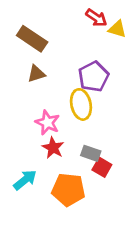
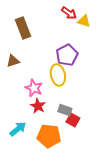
brown rectangle: (32, 39) -> (23, 28), turned 35
brown triangle: (36, 74) -> (13, 61), moved

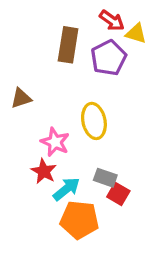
brown rectangle: (23, 28) -> (68, 45), moved, turned 30
purple pentagon: (67, 55) -> (109, 58), moved
red star: (38, 106) -> (44, 171), moved
cyan arrow: (18, 129) -> (66, 189), moved

